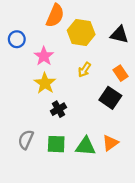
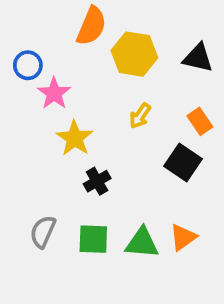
pink star: (44, 56) -> (54, 93), moved

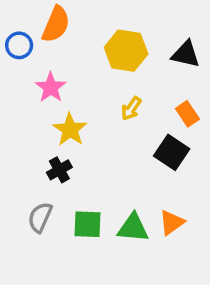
orange semicircle: (91, 26) -> (56, 24), moved
blue circle: (28, 65) -> (19, 45), moved
black cross: (97, 181) -> (59, 170), moved

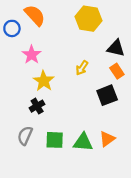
orange semicircle: (56, 24) -> (35, 15), turned -65
yellow hexagon: (126, 51) -> (88, 19), moved
black triangle: (186, 54) -> (116, 48), moved
black square: (172, 152) -> (107, 95), turned 35

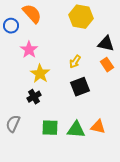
black square: (107, 95) -> (80, 87), moved
gray semicircle: (25, 136) -> (13, 124), moved
orange triangle: (107, 139) -> (98, 127), turned 49

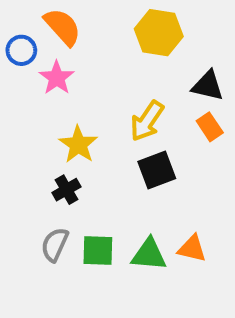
pink star: (29, 50) -> (57, 78), moved
yellow arrow: (75, 62) -> (147, 121), size x1.5
gray semicircle: (13, 124) -> (55, 245), moved

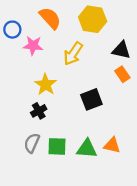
orange semicircle: (63, 27) -> (50, 18), moved
pink star: (57, 78) -> (33, 46), turned -30
yellow arrow: (147, 121) -> (73, 54), moved

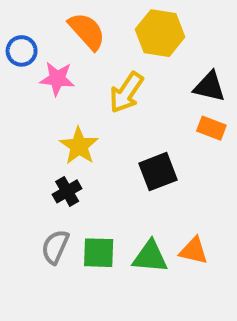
orange rectangle: (122, 74) -> (211, 128), turned -35

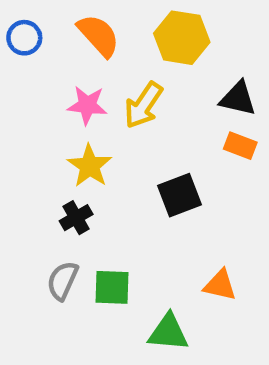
blue circle: (22, 51) -> (24, 38), moved
pink star: (57, 79) -> (87, 105), moved
green triangle: (150, 257) -> (168, 332), moved

